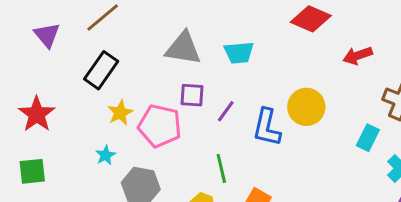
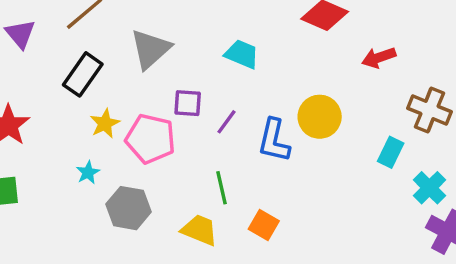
gray triangle: (183, 48) -> (150, 49), moved, turned -51
cyan trapezoid: (239, 53) -> (242, 54), turned -152

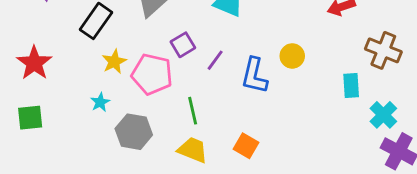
purple square: (188, 103) -> (183, 45), turned -35
yellow circle: (320, 117) -> (292, 56), size x0.7
cyan rectangle: (391, 152) -> (351, 85), turned -30
green line: (221, 188) -> (193, 111), moved

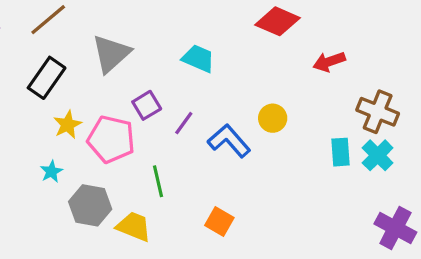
blue L-shape: (254, 76) -> (229, 141), turned 126
cyan cross: (383, 115) -> (378, 155), moved
yellow trapezoid: (193, 150) -> (134, 226), moved

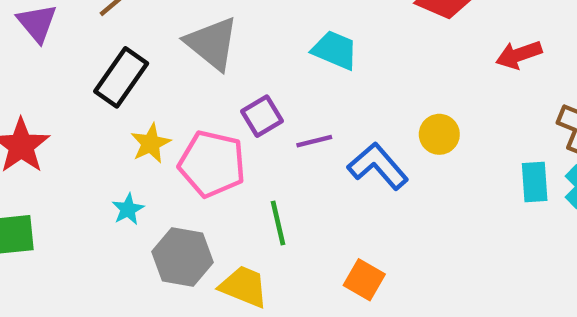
gray triangle: (111, 54) -> (212, 43), turned -39
purple line: (184, 123) -> (314, 141), turned 40

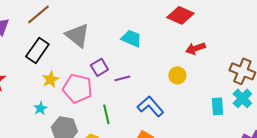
red arrow: (519, 55) -> (195, 48), moved
blue L-shape: (378, 166) -> (150, 106), moved
cyan rectangle: (535, 182) -> (217, 106), moved

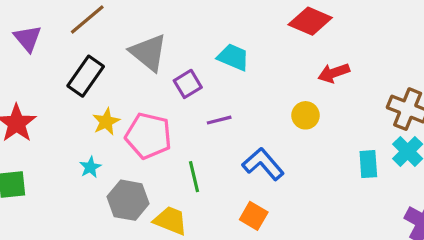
purple square: (99, 67) -> (188, 84), moved

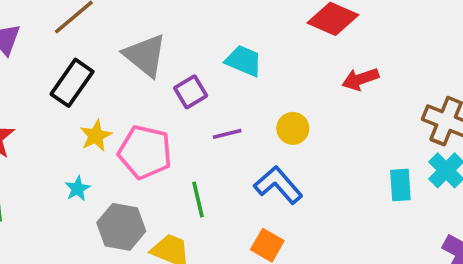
yellow circle: (306, 115) -> (293, 128), moved

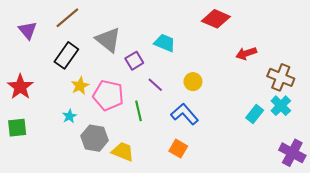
red arrow: (360, 79) -> (246, 53), moved
purple line: (227, 134) -> (155, 85), turned 56
cyan rectangle: (400, 185) -> (255, 114), turned 42
green line: (198, 200) -> (139, 111), moved

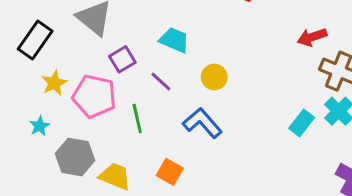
cyan trapezoid: (165, 43) -> (174, 40), moved
red arrow: (246, 53) -> (312, 37), moved
purple square: (134, 61) -> (122, 59), moved
orange square: (178, 149) -> (170, 172), moved

